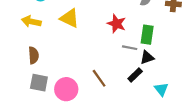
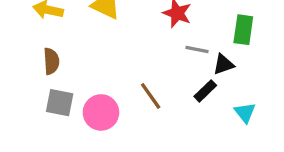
green rectangle: (147, 35) -> (243, 30), moved

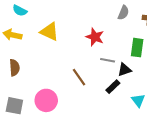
brown line: (151, 96) -> (79, 77), moved
gray square: (60, 103) -> (14, 106), moved

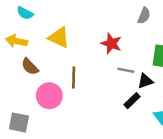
brown semicircle: (14, 68) -> (30, 67), moved, turned 140
brown line: (79, 77) -> (74, 77), moved, turned 36
pink circle: (46, 100) -> (49, 96), moved

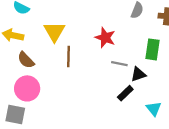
yellow triangle: (59, 37) -> (54, 32), turned 35
brown line: (74, 77) -> (69, 57), moved
pink circle: (49, 96) -> (27, 88), moved

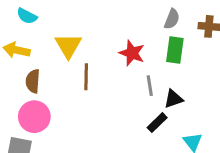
green rectangle: (153, 49) -> (175, 50), moved
brown semicircle: (26, 60) -> (33, 81), turned 48
gray line: (119, 64) -> (150, 86), turned 70

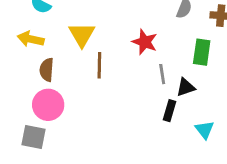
green rectangle: (175, 50) -> (202, 52), moved
black rectangle: (157, 123) -> (169, 111), turned -30

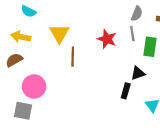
brown semicircle: (47, 70) -> (14, 60), moved, turned 56
gray line: (162, 74) -> (132, 33), moved

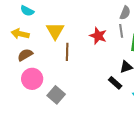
brown semicircle: (14, 60) -> (25, 55), moved
black rectangle: (126, 91) -> (115, 83), turned -64
gray square: (23, 111) -> (56, 95), moved, turned 30

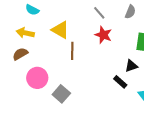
yellow triangle: (55, 31) -> (60, 30), turned -30
gray line: (121, 31) -> (99, 13), moved, turned -32
brown semicircle: (25, 55) -> (20, 54), moved

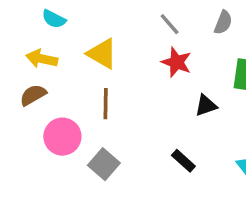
brown line: (72, 51) -> (106, 104), moved
black triangle: (131, 66) -> (206, 105), moved
black rectangle: (120, 82) -> (183, 161), moved

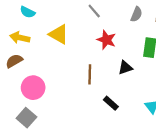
gray line: (170, 24) -> (94, 11), moved
brown line: (106, 104) -> (90, 74), moved
gray square: (104, 164) -> (26, 118), moved

